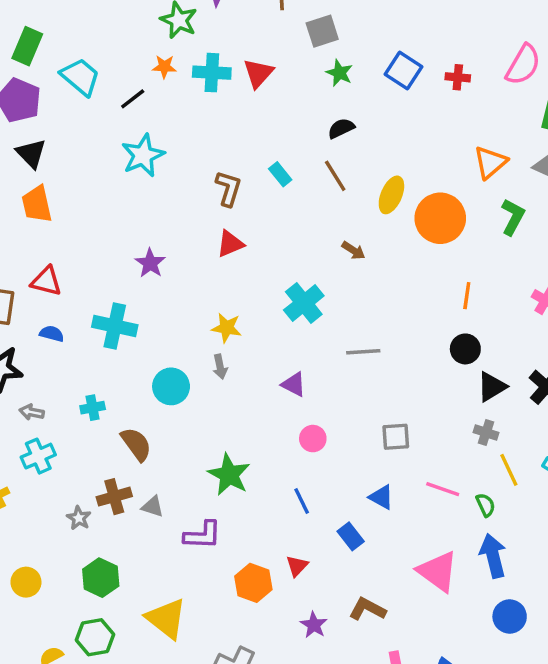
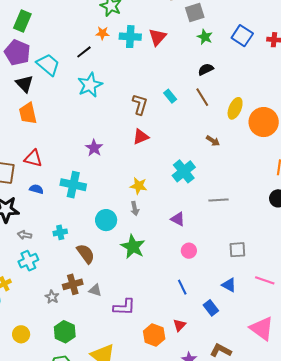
cyan trapezoid: (80, 77) -> (48, 65), moved
green star: (229, 475) -> (133, 247), moved

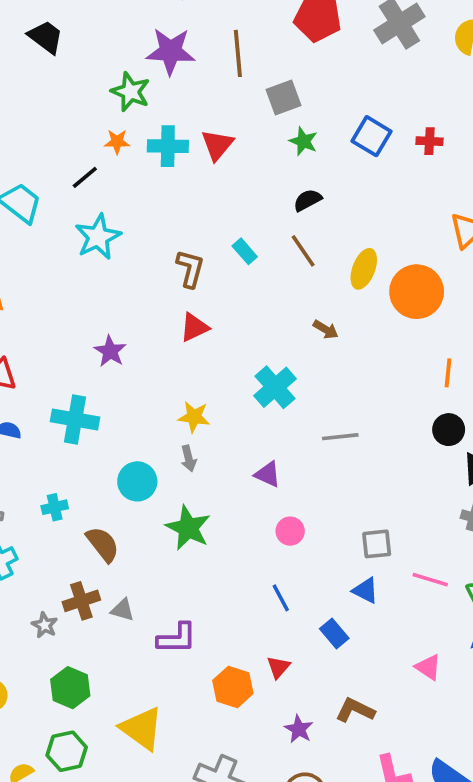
gray square: (237, 250) -> (377, 544), moved
pink triangle: (262, 328) -> (428, 667), size x0.6

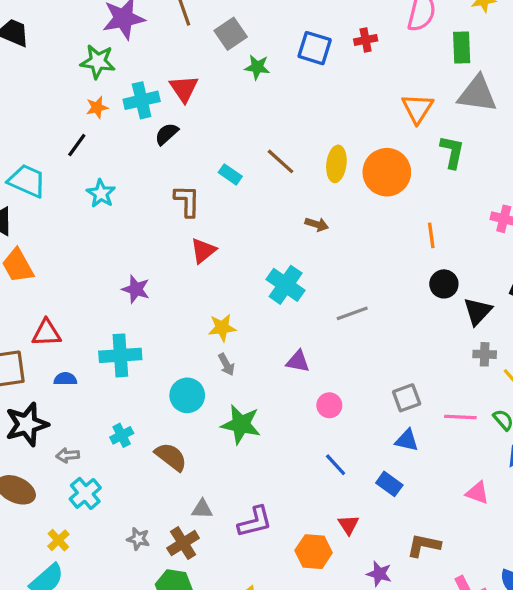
black semicircle: (308, 200) -> (167, 134), moved
cyan star: (98, 237) -> (101, 193), size x0.7
brown cross: (81, 601) -> (183, 543), moved

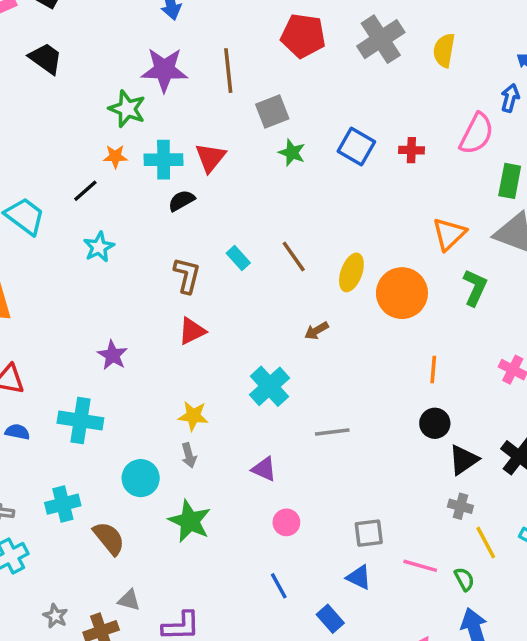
brown arrow: (317, 224) -> (316, 331), turned 120
cyan cross: (122, 435) -> (63, 504), size x1.4

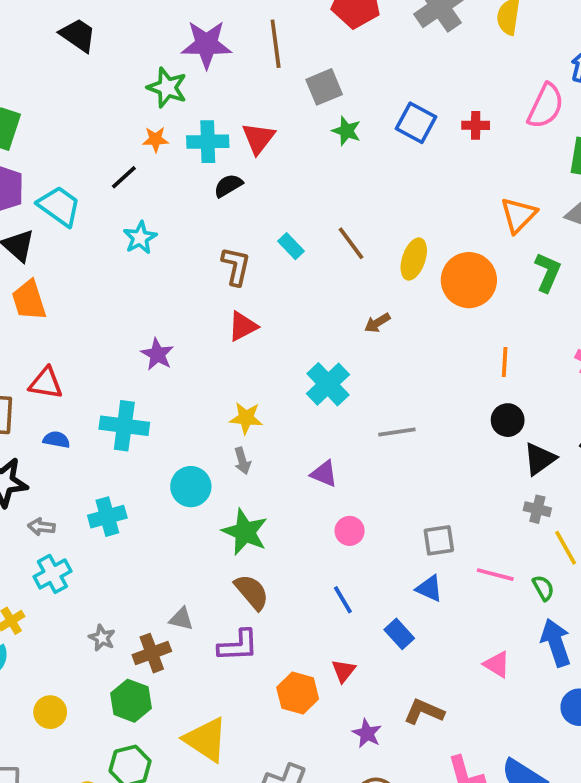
brown semicircle: (109, 538) -> (252, 592), moved

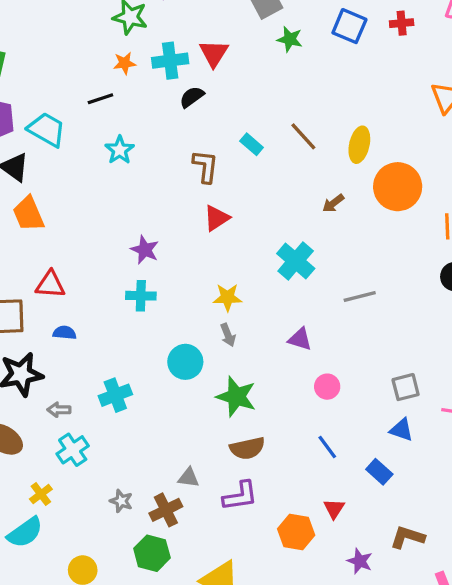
black line: (124, 177) -> (100, 99), turned 30
orange circle: (469, 280) -> (398, 187), moved
cyan cross: (124, 426) -> (141, 296), moved, size x0.7
brown semicircle: (252, 592) -> (247, 448), turned 124

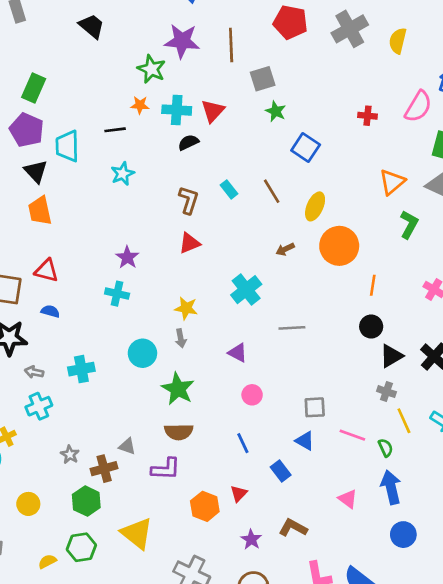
blue square: (349, 26) -> (306, 148), moved
cyan trapezoid: (47, 130) -> (67, 146), turned -132

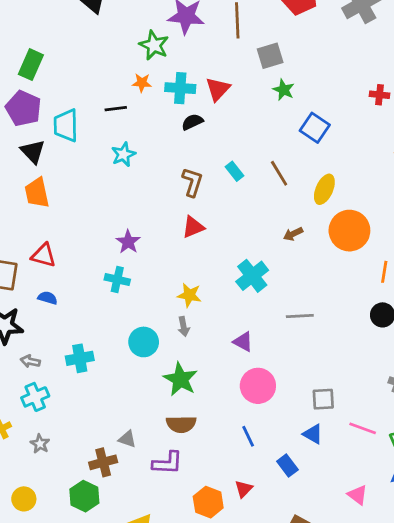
pink circle: (252, 395) -> (258, 386), size x1.6
gray star: (70, 455) -> (40, 444), moved

